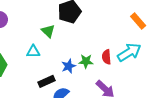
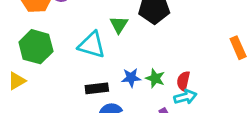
cyan triangle: (33, 51) -> (92, 45), size x1.5
cyan arrow: (129, 52) -> (185, 97), moved, size x0.7

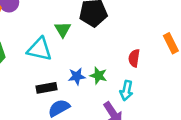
red semicircle: (183, 81) -> (134, 58), moved
cyan arrow: (185, 97) -> (126, 91), turned 120

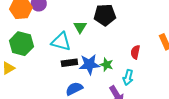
blue star: (77, 76) -> (89, 64), size x1.5
black rectangle: (47, 88) -> (69, 63), moved

